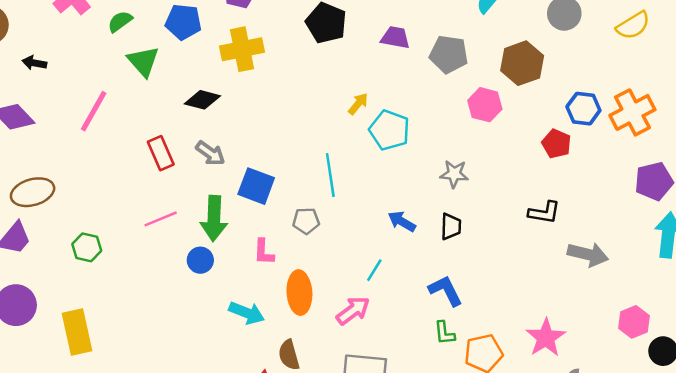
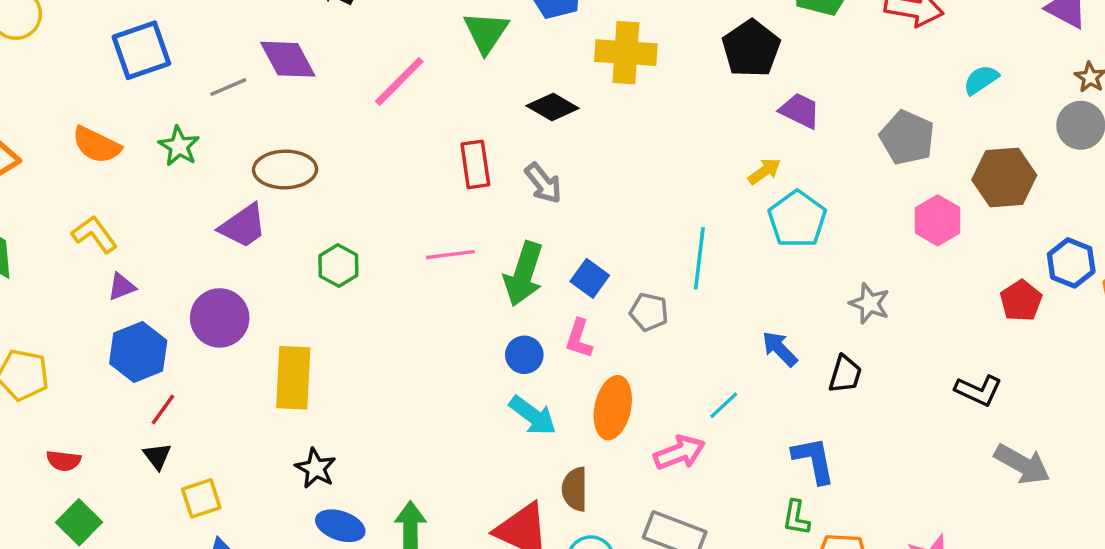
purple trapezoid: (395, 37) -> (800, 111), moved
blue square: (256, 186) -> (590, 278), moved, size x0.7
blue circle: (200, 260) -> (524, 355), moved

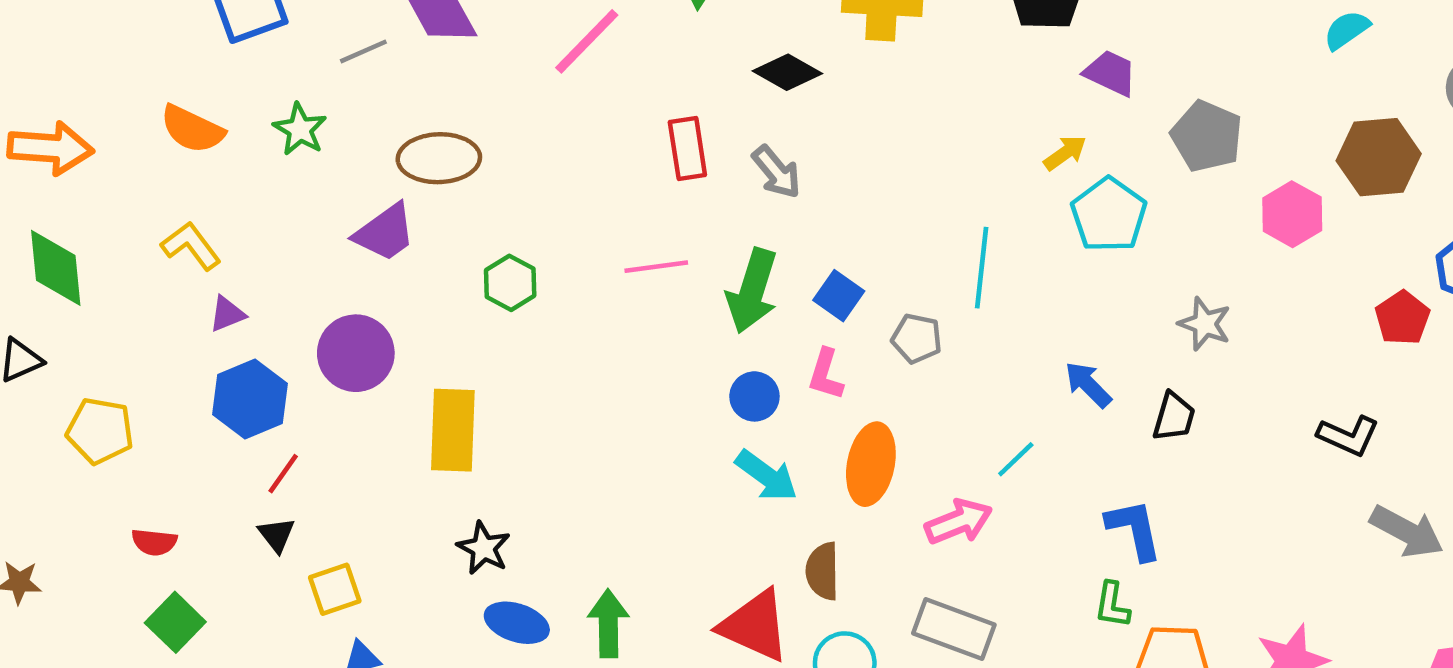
gray pentagon: (907, 138) -> (1207, 136), moved

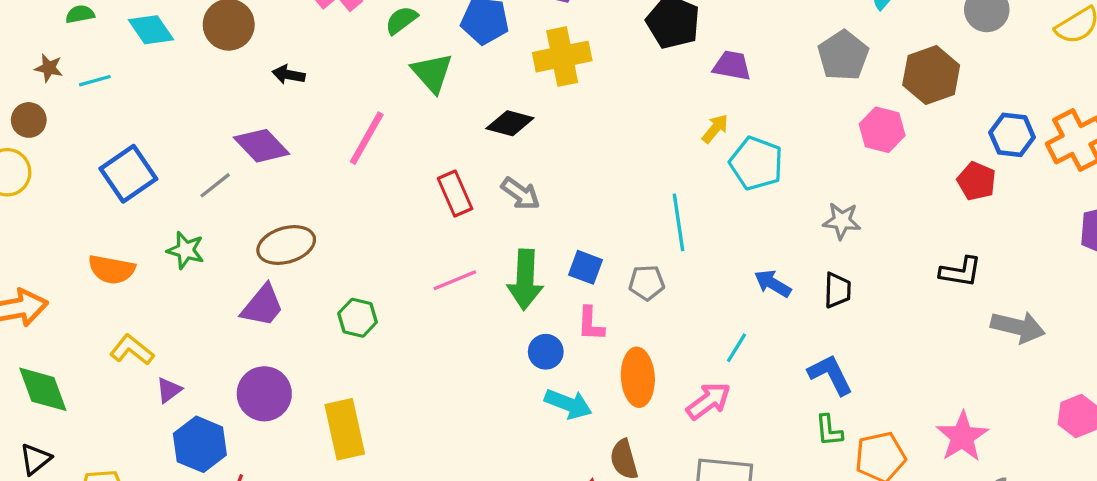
gray pentagon: (1207, 136) -> (843, 55), moved, turned 30

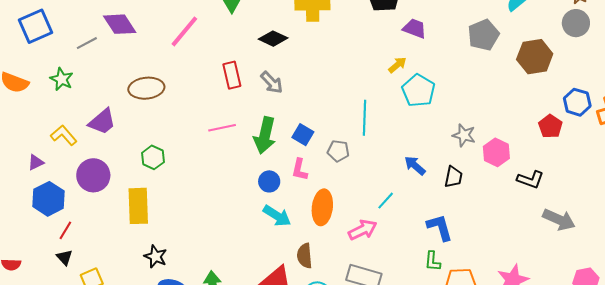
pink hexagon: (882, 130) -> (496, 152), moved
brown ellipse: (286, 245) -> (146, 88), moved
green hexagon: (358, 318) -> (153, 157), moved
yellow L-shape: (132, 350) -> (64, 135), moved

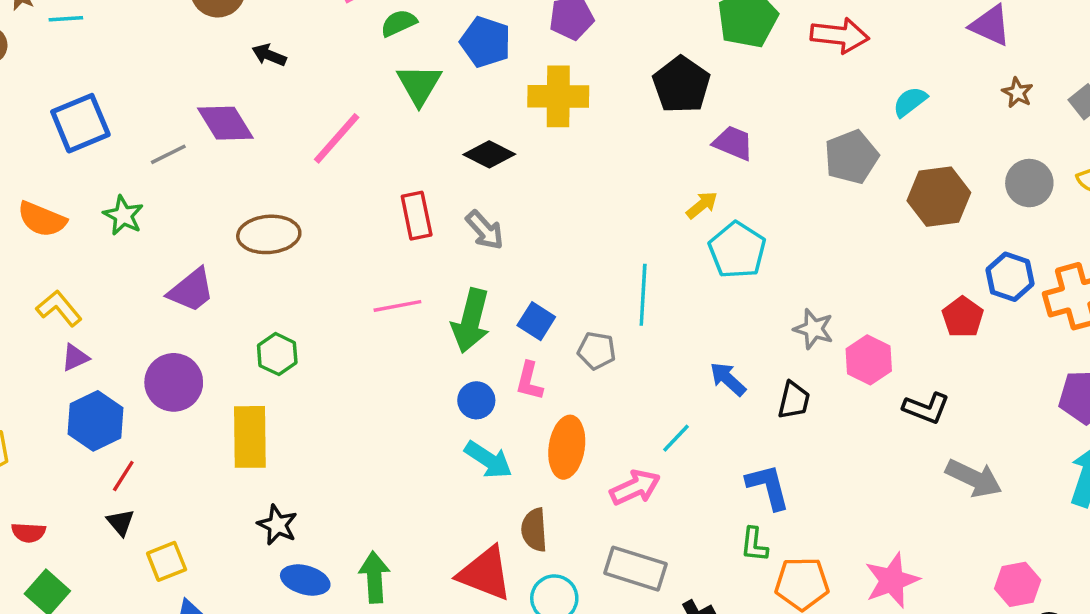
gray circle: (576, 23) -> (1029, 183), moved
yellow L-shape: (64, 135) -> (59, 308), moved

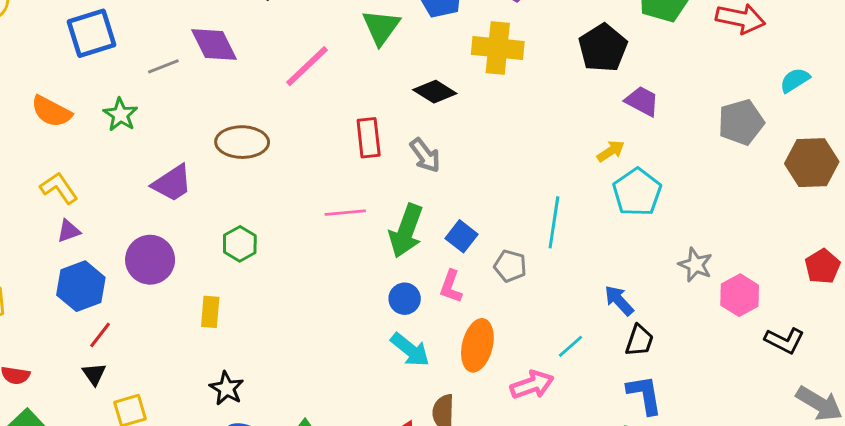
black trapezoid: (794, 400) -> (639, 341), moved
yellow rectangle: (250, 437) -> (210, 312), size x0.6

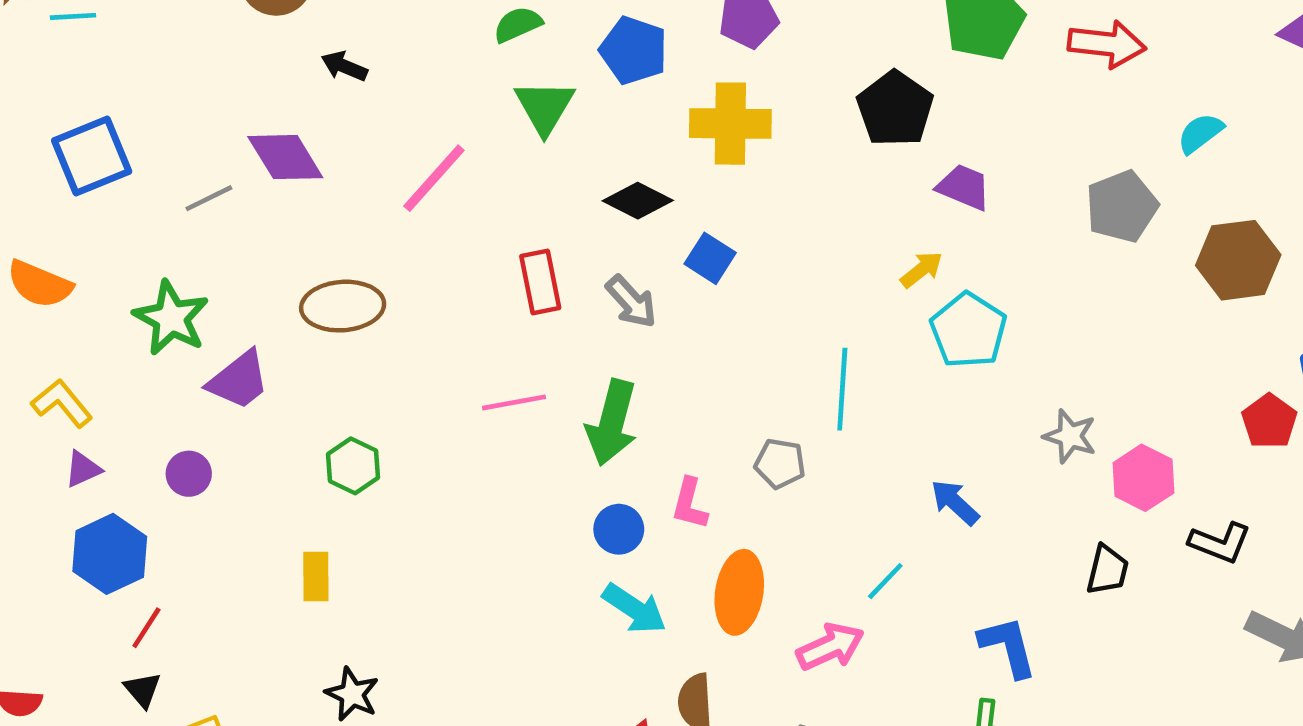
green star: (120, 115) -> (171, 318), moved, size x1.4
blue square: (462, 236) -> (710, 258), moved
purple circle: (150, 260) -> (189, 474), moved, size x0.6
black trapezoid: (639, 341) -> (1107, 570), moved

